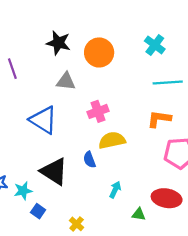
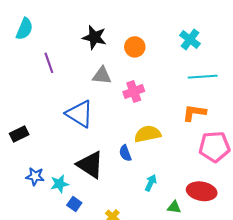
orange circle: (99, 52) -> (135, 47), size x0.7
pink cross: (98, 111) -> (134, 91), moved

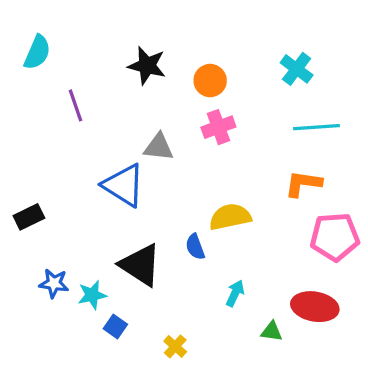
gray triangle: (102, 76) -> (159, 147), moved
pink cross: (134, 91) -> (218, 127), moved

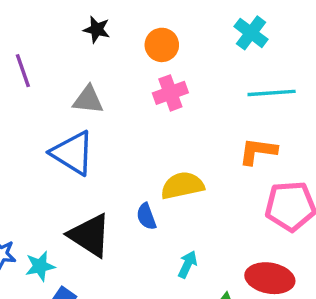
black star: (147, 66) -> (97, 29), size x0.7
gray triangle: (159, 147) -> (88, 100), moved

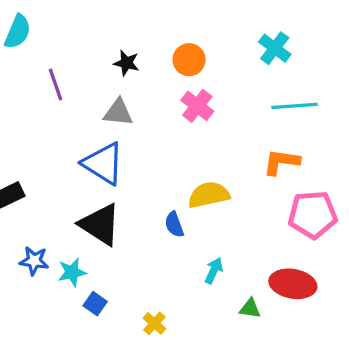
black star: (97, 29) -> (126, 63), moved
pink cross: (170, 93) -> (197, 106), turned -32
black triangle: (90, 235) -> (100, 224), moved

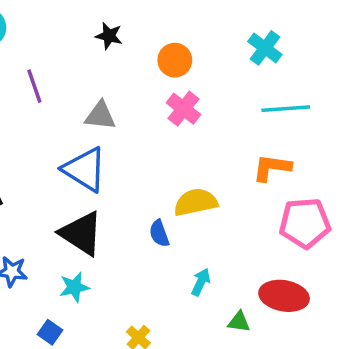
black star: (126, 63) -> (109, 36), moved
cyan star: (72, 272) -> (74, 287), moved
blue square: (95, 304) -> (50, 332), moved

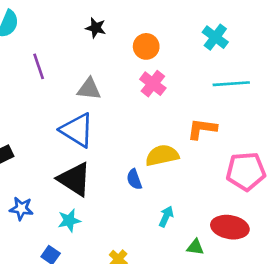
orange L-shape: (272, 168) -> (202, 129), moved

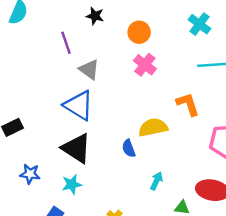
purple line: (39, 66) -> (66, 43), moved
gray triangle: (89, 89) -> (89, 69), turned 30
orange L-shape: (202, 129) -> (188, 104), turned 64

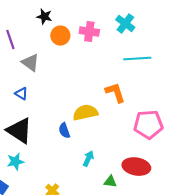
black star: (95, 16) -> (44, 17), moved
orange circle: (139, 32) -> (60, 36), moved
pink cross: (145, 65) -> (89, 32), moved, turned -30
blue triangle: (79, 105) -> (21, 94), size x0.5

